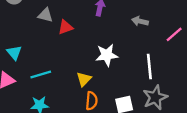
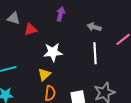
white star: (107, 55) -> (53, 52), moved
white line: (149, 67) -> (95, 53), moved

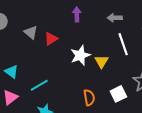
gray triangle: (14, 18) -> (31, 32), turned 40
yellow triangle: (44, 74) -> (101, 62), moved

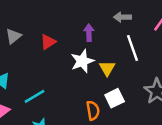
purple arrow: (77, 14) -> (89, 33), moved
gray triangle: (31, 32) -> (13, 36), moved, turned 40
white square: (118, 94) -> (115, 98), moved

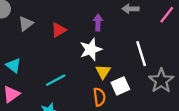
white line: (132, 48) -> (141, 54), moved
yellow triangle: (107, 68) -> (103, 72), moved
cyan line: (34, 96) -> (56, 80), moved

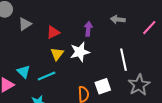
cyan triangle: (14, 65) -> (24, 72), moved
yellow triangle: (103, 72) -> (57, 54), moved

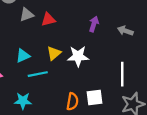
purple arrow: (88, 29) -> (94, 24), moved
red triangle: (53, 32) -> (48, 20), moved
cyan triangle: (24, 72) -> (23, 56), moved, turned 40

